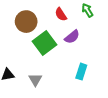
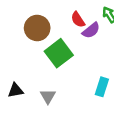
purple semicircle: (72, 37) -> (91, 30), moved

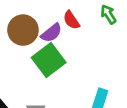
purple semicircle: (91, 30) -> (51, 33), moved

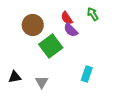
purple semicircle: (51, 33) -> (71, 30), moved, turned 84

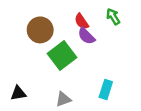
gray triangle: (42, 82) -> (63, 99), moved, turned 40

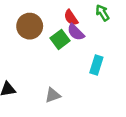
green square: (62, 55) -> (60, 39), moved, size x0.7
cyan rectangle: (106, 90) -> (96, 65), moved

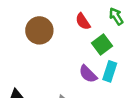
purple semicircle: (76, 32) -> (88, 74), moved
green square: (60, 39) -> (102, 45), moved

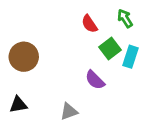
brown circle: (39, 30) -> (24, 57), moved
cyan rectangle: (110, 71) -> (131, 57), moved

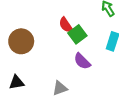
red semicircle: (89, 24) -> (66, 25), moved
green square: (110, 48) -> (77, 34), moved

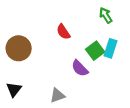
green square: (77, 34) -> (95, 51), moved
black triangle: (16, 82) -> (14, 89), turned -42

